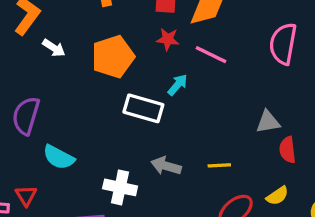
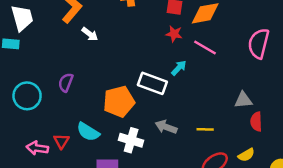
orange pentagon: (113, 57) -> (119, 102), moved
purple semicircle: (26, 116) -> (66, 82), size x0.7
cyan semicircle: (59, 157) -> (88, 132), moved

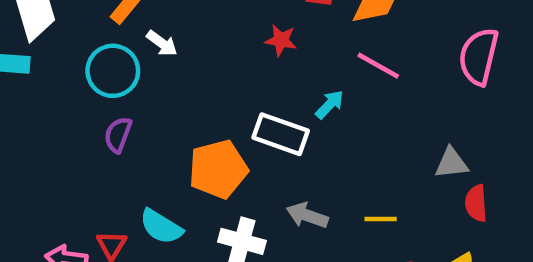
red star: (174, 34) -> (281, 40), moved
cyan circle: (27, 96) -> (113, 71), moved

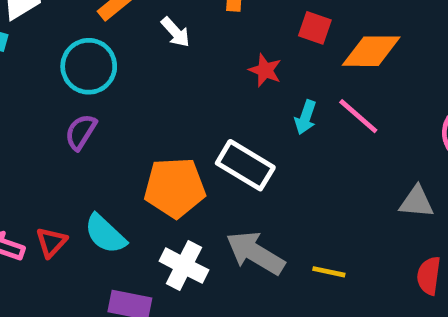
white arrow: (162, 43) -> (175, 32), moved
cyan arrow: (330, 104) -> (306, 117), moved, turned 144
gray triangle: (451, 163) -> (417, 202), moved
gray arrow: (307, 215) -> (255, 253), size x1.4

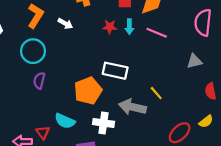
cyan arrow: (306, 117) -> (129, 27), moved
yellow line: (329, 272) -> (156, 93), moved, turned 56

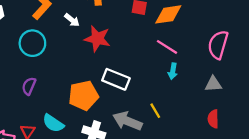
red star: (110, 27) -> (97, 39), moved, size x1.6
cyan arrow: (129, 27) -> (173, 71), moved
gray triangle: (194, 61) -> (213, 84), moved
purple semicircle: (39, 81) -> (29, 86), moved

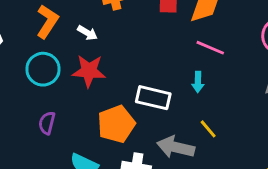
red star: (97, 39) -> (89, 71), moved
cyan arrow: (173, 71) -> (198, 82), moved

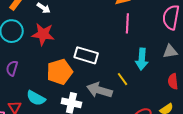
pink line: (210, 48) -> (127, 23), turned 66
cyan arrow: (198, 82) -> (142, 59), moved, size x1.5

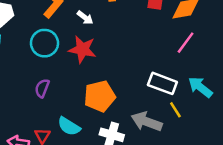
pink line: (127, 23) -> (186, 43), turned 30
white rectangle: (86, 55) -> (162, 83), moved
cyan arrow: (142, 59) -> (200, 87), turned 120

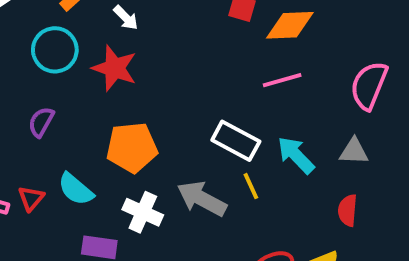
pink line: (186, 43) -> (282, 80), turned 30

